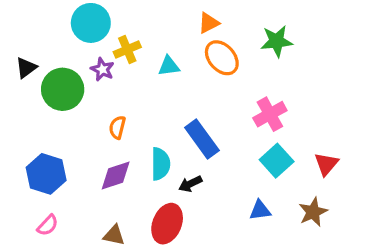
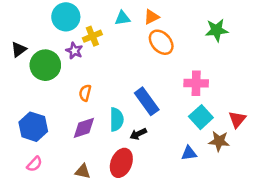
green star: (277, 41) -> (217, 30), moved
cyan triangle: (169, 66) -> (123, 18), moved
pink cross: (270, 114) -> (196, 83), turned 30
brown star: (313, 212) -> (219, 141), moved, turned 30

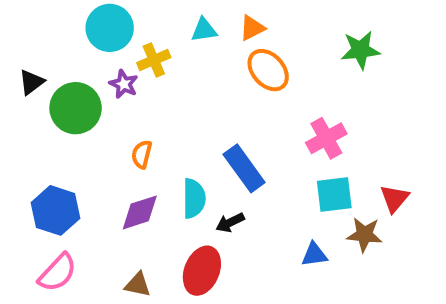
pink cross: (196, 83) -> (326, 138), turned -30
cyan square: (201, 117) -> (334, 194), turned 35
pink semicircle: (34, 164) -> (58, 273), size x1.5

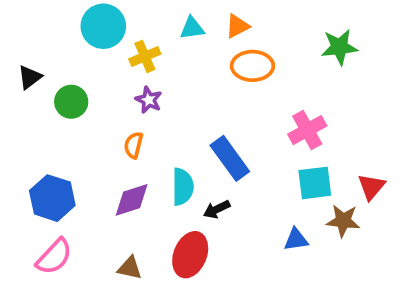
orange ellipse: (268, 70) -> (252, 66), turned -48
purple star: (124, 84) -> (149, 100), moved
green circle: (76, 108) -> (71, 102), size x0.7

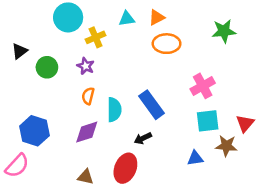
purple star: (149, 100) -> (86, 66), moved
cyan semicircle: (183, 187) -> (114, 110), moved
pink semicircle: (54, 257) -> (17, 166), moved

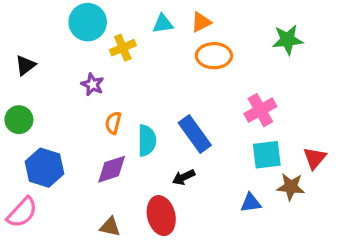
purple star: (86, 66) -> (92, 84), moved
green circle: (47, 67) -> (19, 120), moved
red ellipse: (125, 168) -> (161, 216), turned -36

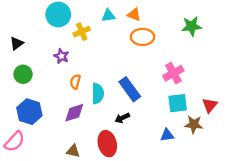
orange triangle: (201, 22) -> (134, 15), turned 48
green circle: (19, 120) -> (23, 74), moved

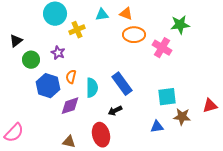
pink cross: (173, 73) -> (162, 48), moved, turned -30
green circle: (23, 74) -> (31, 60), moved
red triangle: (210, 105) -> (210, 106), moved, turned 35
blue hexagon: (29, 112) -> (48, 86), moved

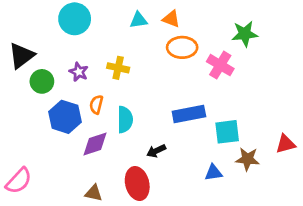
yellow cross: (77, 30) -> (118, 68), moved, turned 35
black triangle: (16, 41) -> (21, 56), size x1.5
blue rectangle: (122, 84) -> (189, 114), moved, turned -65

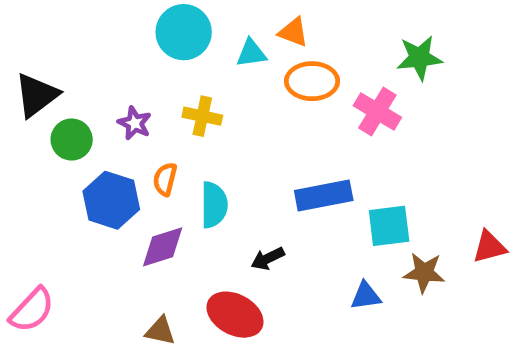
cyan circle: (75, 19) -> (184, 32), moved
cyan triangle: (139, 20) -> (251, 53), moved
red ellipse: (137, 184) -> (235, 315), turned -48

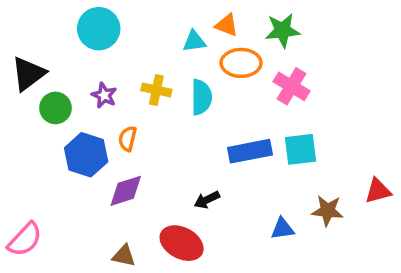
cyan circle: (184, 32) -> (99, 29), moved
green star: (419, 58) -> (282, 30), moved
cyan semicircle: (214, 205) -> (201, 97), moved
cyan square: (389, 226) -> (300, 149), moved

